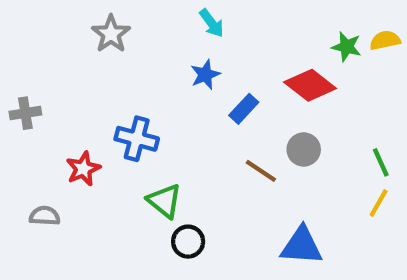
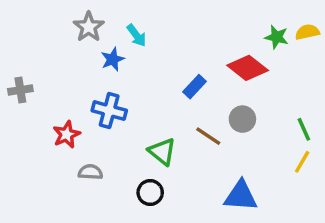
cyan arrow: (212, 23) -> (137, 35), moved
blue star: (205, 75) -> (113, 59), moved
green triangle: (165, 201) -> (162, 152), moved
gray semicircle: (45, 216) -> (90, 172), moved

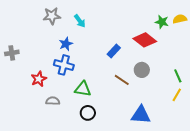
gray star: (89, 27) -> (52, 16), turned 30
blue star: (113, 59) -> (66, 44), moved
green triangle: (162, 152) -> (83, 89), moved, turned -30

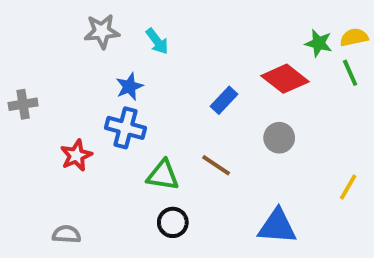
green line: (178, 76) -> (350, 73), moved
brown line: (122, 80) -> (216, 165), moved
gray semicircle: (53, 101) -> (66, 234), moved

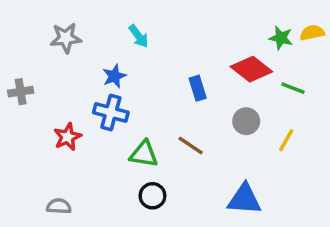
gray star: (102, 31) -> (66, 38), moved
green line: (350, 73) -> (293, 88), moved, turned -45
blue rectangle: (224, 100) -> (198, 88), turned -60
yellow line: (348, 187) -> (286, 140), moved

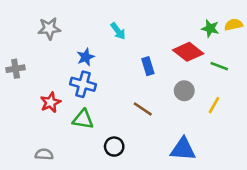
cyan arrow: (139, 36) -> (118, 31), moved
green triangle: (144, 154) -> (83, 119), moved

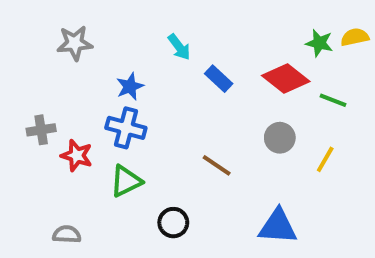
blue rectangle: (148, 66) -> (219, 79), moved, turned -30
gray cross: (16, 69) -> (41, 130), moved
red star: (51, 102) -> (77, 155), turned -30
green triangle: (83, 119) -> (126, 181), turned -35

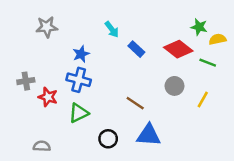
yellow semicircle: (355, 37) -> (218, 39), moved
blue triangle: (278, 226) -> (149, 135), moved

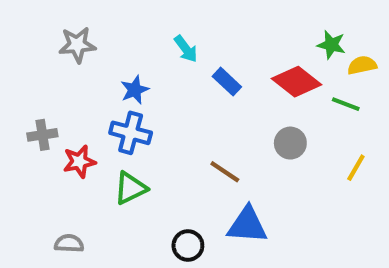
red star: (48, 97) -> (79, 162), turned -30
yellow line: (203, 99) -> (356, 168), moved
black circle: (108, 139) -> (188, 246), moved

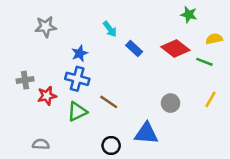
green star: (331, 45) -> (189, 15), moved
gray circle: (290, 143) -> (171, 103), moved
brown line: (225, 172) -> (109, 102), moved

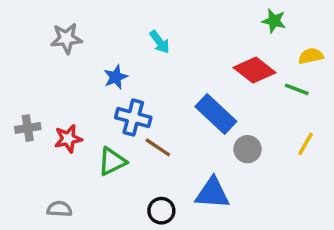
blue rectangle: (134, 48) -> (216, 114), moved, size x1.6
blue cross: (77, 79) -> (133, 118), moved
gray cross: (25, 80) -> (28, 128), moved

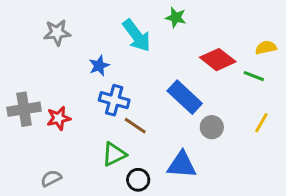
green star: (274, 21) -> (176, 18), moved
cyan arrow: (160, 42) -> (137, 36), size x1.6
gray cross: (28, 128) -> (24, 109), size x1.5
green triangle: (112, 161) -> (114, 154), moved
gray semicircle: (59, 209) -> (51, 178), turned -30

